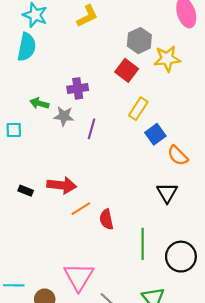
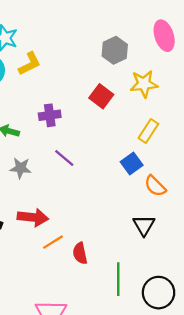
yellow L-shape: (87, 16) -> (29, 64), moved
gray hexagon: (139, 41) -> (115, 50), moved
yellow rectangle: (138, 109) -> (148, 131), moved
gray star: (64, 116) -> (21, 168), moved
purple line: (92, 129) -> (64, 158), turned -66

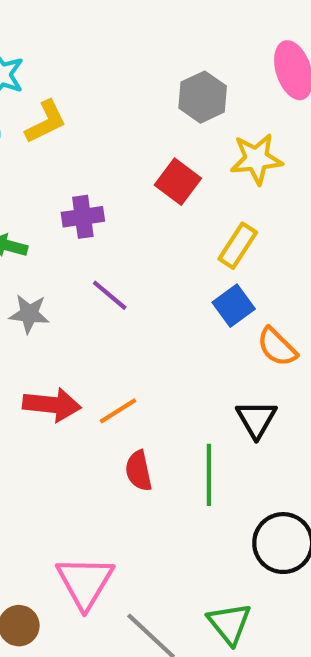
yellow rectangle: (148, 131) -> (238, 246), moved
orange line: (53, 242) -> (118, 411), moved
green line: (118, 279) -> (209, 475), moved

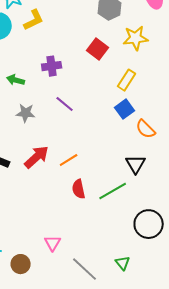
red arrow: (52, 405) -> (37, 157), turned -48
green line: (209, 475) -> (113, 191), turned 60
pink triangle: (85, 582) -> (53, 243), size x0.6
green triangle: (229, 624) -> (123, 263), size x0.7

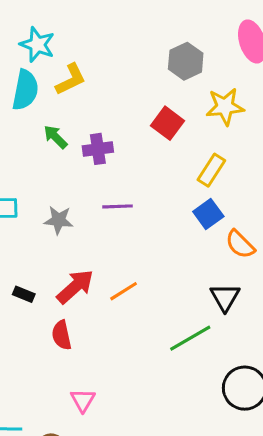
green arrow: (16, 80) -> (55, 137), moved, turned 30
purple line: (65, 104) -> (118, 206), turned -42
red semicircle: (79, 189) -> (62, 335), moved
pink triangle: (53, 243) -> (83, 400), moved

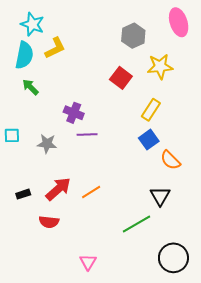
green arrow: (55, 137) -> (30, 87), moved
purple cross: (98, 149) -> (74, 113), moved, turned 30
black rectangle: (24, 294) -> (23, 194), turned -40
red semicircle: (62, 335) -> (49, 222), turned -72
pink triangle: (83, 400) -> (88, 262), moved

